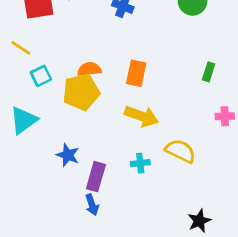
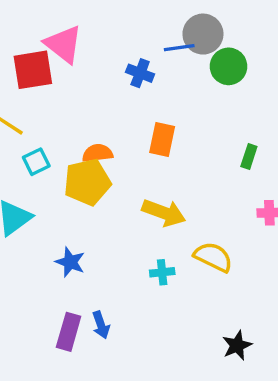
orange rectangle: (136, 73) -> (162, 140), moved
purple rectangle: (96, 177) -> (69, 332), moved

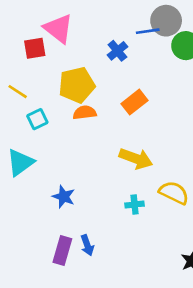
red square: (33, 70) -> (35, 48), size x0.7
blue cross: (140, 73) -> (117, 51), turned 30
orange rectangle: (162, 140) -> (135, 102), turned 40
yellow pentagon: (87, 182) -> (77, 85), moved

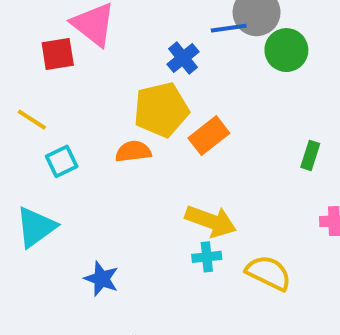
yellow pentagon: (77, 85) -> (161, 110), moved
cyan cross: (135, 205) -> (207, 257), moved

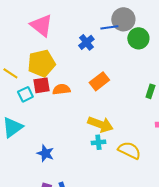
red square: (58, 54) -> (41, 85), moved
yellow pentagon: (161, 110) -> (41, 63), moved

